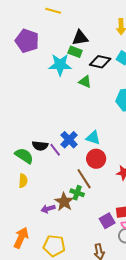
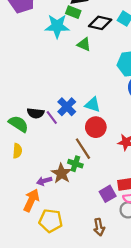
orange arrow: (21, 238) -> (31, 200), moved

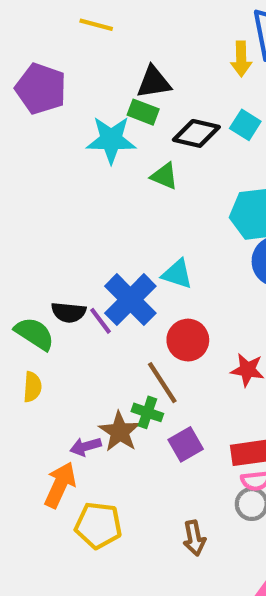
cyan triangle: (93, 105) -> (177, 274), moved
blue cross: (67, 107) -> (130, 300), size x1.4
purple square: (108, 194) -> (186, 444), moved

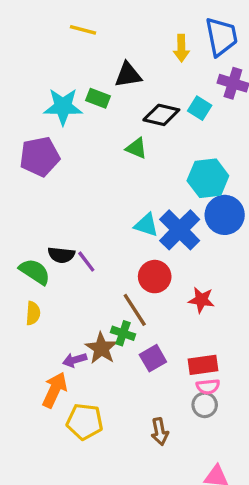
yellow arrow: (241, 59) -> (181, 48), moved
purple pentagon: (41, 89) -> (40, 157), moved, turned -30
green rectangle: (143, 112) -> (98, 98), moved
cyan star: (111, 140) -> (63, 107), moved
blue cross: (130, 300) -> (180, 230), moved

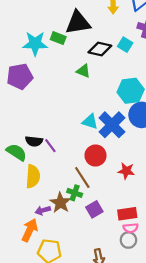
black triangle: (128, 75) -> (78, 23), size x1.4
yellow semicircle: (33, 313) -> (33, 176), moved, size x1.5

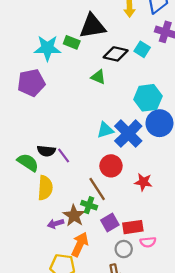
cyan triangle: (90, 121) -> (105, 130), turned -35
red rectangle: (127, 214) -> (133, 227), moved
orange arrow: (30, 230) -> (80, 244), moved
gray circle: (128, 240) -> (124, 249), moved

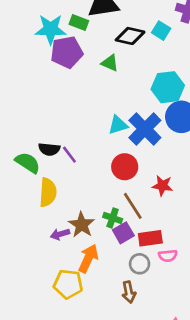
purple pentagon: (31, 83) -> (67, 52), moved
brown line: (97, 189) -> (133, 206), moved
green cross: (89, 205) -> (113, 218), moved

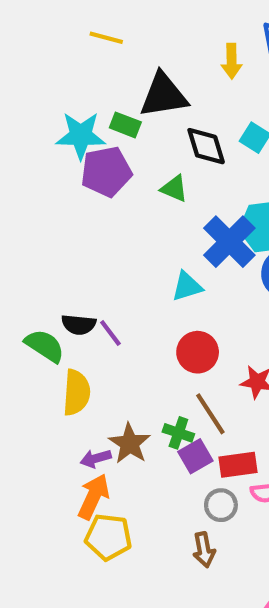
black diamond: (130, 36) -> (206, 146), turned 60
blue cross: (145, 129) -> (229, 242), moved
orange arrow: (88, 258) -> (93, 497), moved

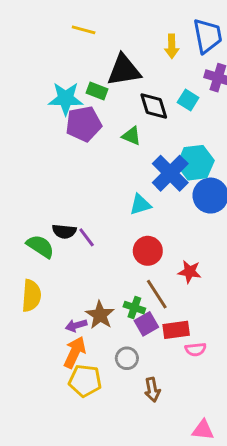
yellow semicircle: (76, 393) -> (31, 296), moved
gray circle: (221, 505) -> (127, 358), moved

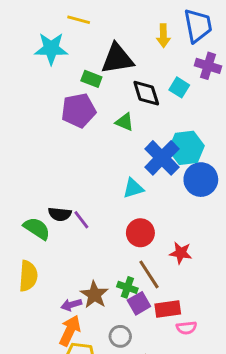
cyan star: (66, 99) -> (51, 49), moved

